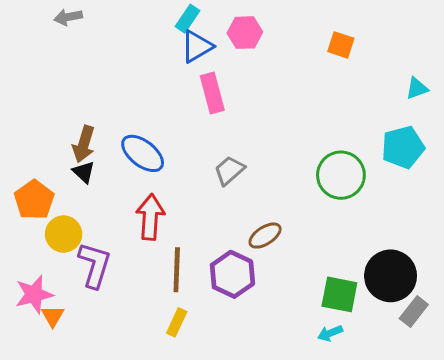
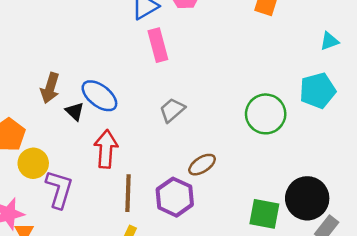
black triangle: (84, 172) -> (75, 111), moved

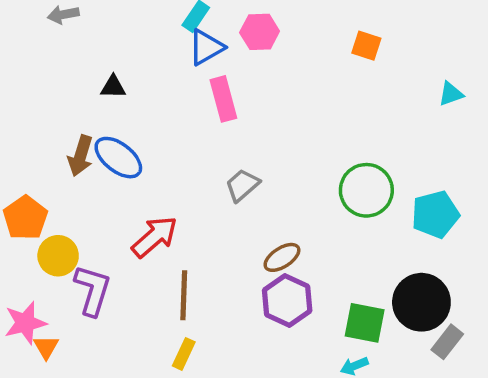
cyan pentagon: (318, 91) -> (435, 214), moved
blue ellipse: (99, 96) -> (118, 158), moved
black triangle: (75, 111) -> (113, 87), moved, turned -42
red arrow: (106, 149) -> (155, 237), turned 45
purple hexagon: (175, 197) -> (287, 301), moved

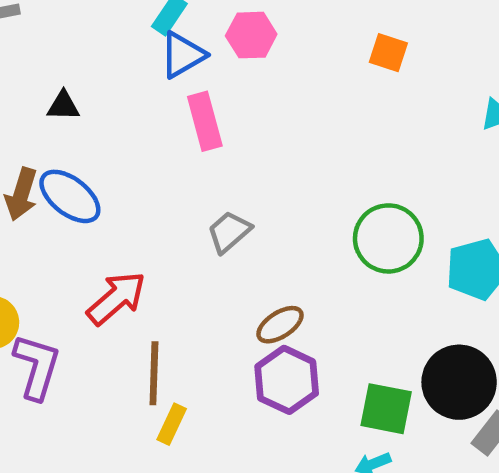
yellow rectangle: (184, 354) -> (172, 424), moved

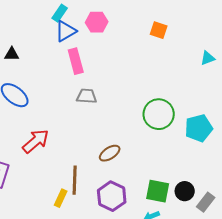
gray trapezoid: (229, 232) -> (87, 96), moved, turned 45
brown line: (154, 373) -> (75, 180), moved
purple hexagon: (287, 380) -> (112, 196), moved
black circle: (459, 382) -> (185, 191), moved, size x0.6

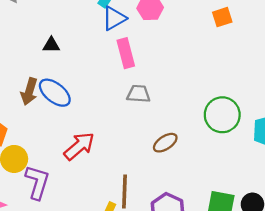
orange square: (159, 30) -> (222, 17), turned -36
brown ellipse: (110, 153) -> (165, 143), moved

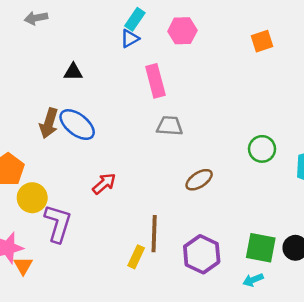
blue triangle: (114, 18) -> (130, 39), moved, size x0.7
green circle: (222, 115) -> (262, 149), size x0.7
red arrow: (79, 146) -> (104, 184), size x0.7

